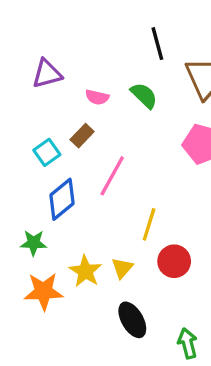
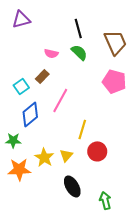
black line: (157, 44) -> (78, 28), moved
purple triangle: (47, 74) -> (21, 19), moved

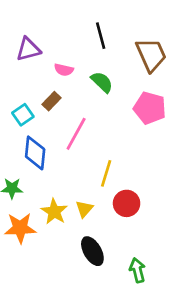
purple triangle: (21, 19) -> (28, 49), moved
green semicircle: (79, 52) -> (102, 82), moved
blue diamond: (30, 114) -> (35, 153), turned -45

